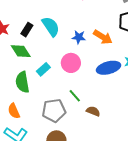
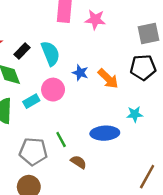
pink circle: (71, 63) -> (53, 90), moved
blue ellipse: (108, 68) -> (105, 133), moved

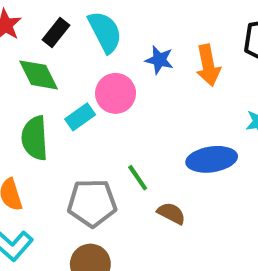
orange arrow: (108, 79) -> (208, 65), turned 40

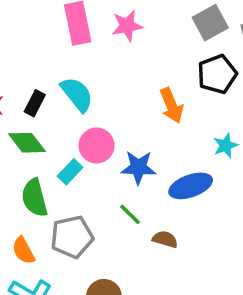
blue star: (159, 60) -> (138, 167), moved, size x1.4
gray pentagon: (92, 203) -> (72, 237), moved

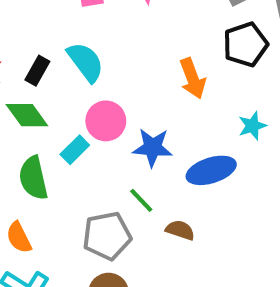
gray pentagon: (72, 237) -> (107, 236), moved

